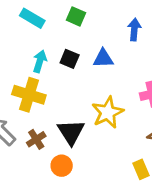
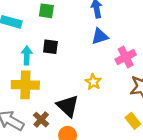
blue triangle: (103, 58) -> (100, 36), moved
yellow star: (108, 112) -> (93, 82), size x0.6

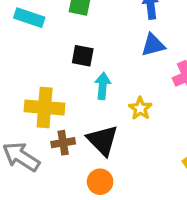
cyan arrow: (27, 55) -> (103, 86), moved
brown cross: (41, 120) -> (63, 143), moved, turned 35

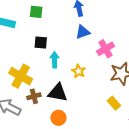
yellow cross: (45, 107) -> (21, 76), turned 30
black triangle: (103, 140) -> (58, 93), turned -30

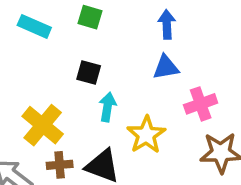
yellow star: (79, 71) -> (146, 135), size x1.5

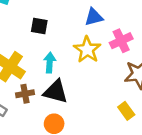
cyan arrow: (108, 107) -> (50, 63), moved
yellow star: (146, 135) -> (87, 50), moved

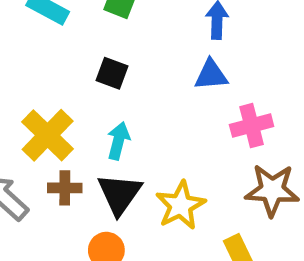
yellow star: (87, 50) -> (181, 205), moved
black triangle: (56, 92) -> (119, 194), turned 40

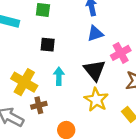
black triangle: (119, 194) -> (95, 70), moved

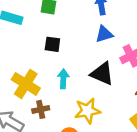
black triangle: (95, 70) -> (102, 74), turned -30
yellow star: (96, 100) -> (88, 111), moved, turned 30

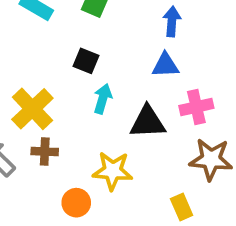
black triangle: (102, 74) -> (148, 122), turned -40
cyan arrow: (63, 79) -> (103, 99), moved

